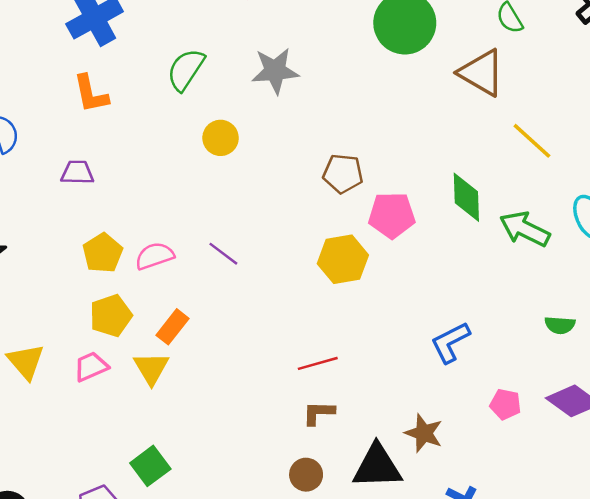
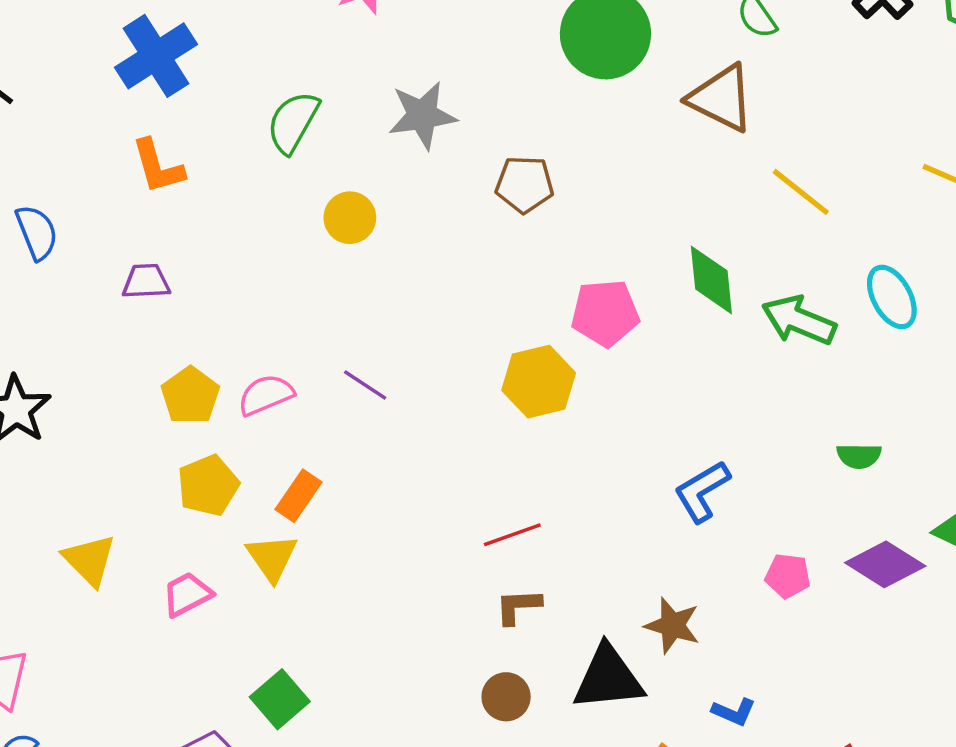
brown pentagon: (343, 174) -> (525, 184), moved
pink trapezoid: (91, 367) -> (187, 594), moved

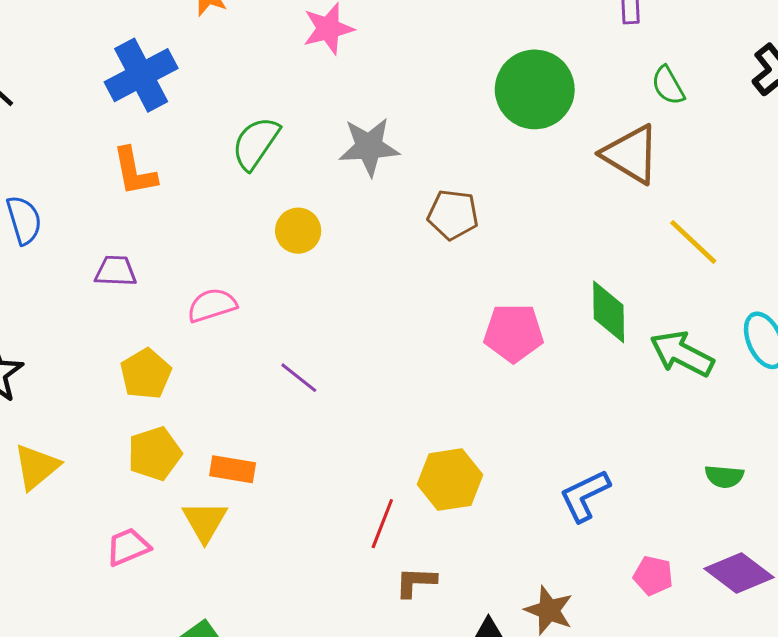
yellow hexagon: (539, 382) -> (450, 480), moved
pink semicircle: (266, 395) -> (212, 305), moved
orange rectangle: (298, 496) -> (233, 469), turned 60
red line: (512, 535) -> (382, 524), moved, turned -54
yellow triangle: (89, 560) -> (36, 467), moved, turned 30

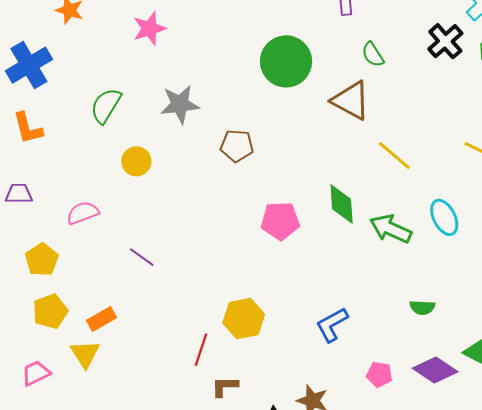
orange rectangle: (233, 469) -> (102, 319), turned -36

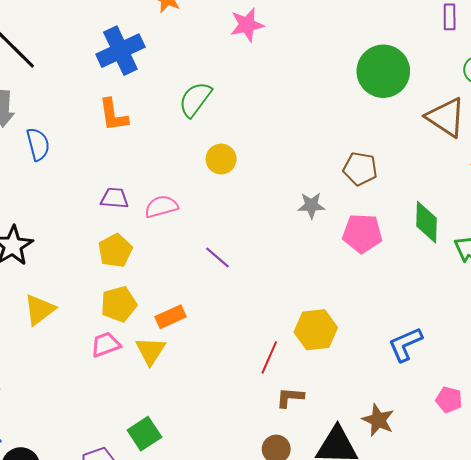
gray star: (180, 104) -> (311, 205), moved, size x0.7
brown pentagon: (237, 146) -> (360, 169), moved
purple trapezoid: (19, 194) -> (115, 198), moved
pink trapezoid: (36, 373) -> (106, 345), moved

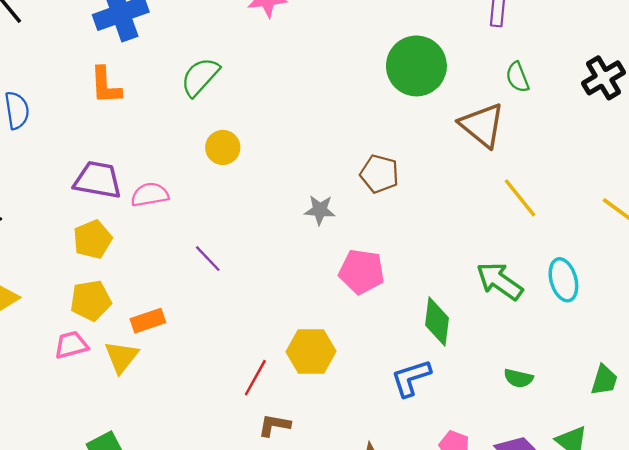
purple trapezoid: (115, 198) -> (98, 180), size x1.5
green diamond: (427, 222) -> (437, 322), moved
pink pentagon: (362, 233) -> (362, 272), moved

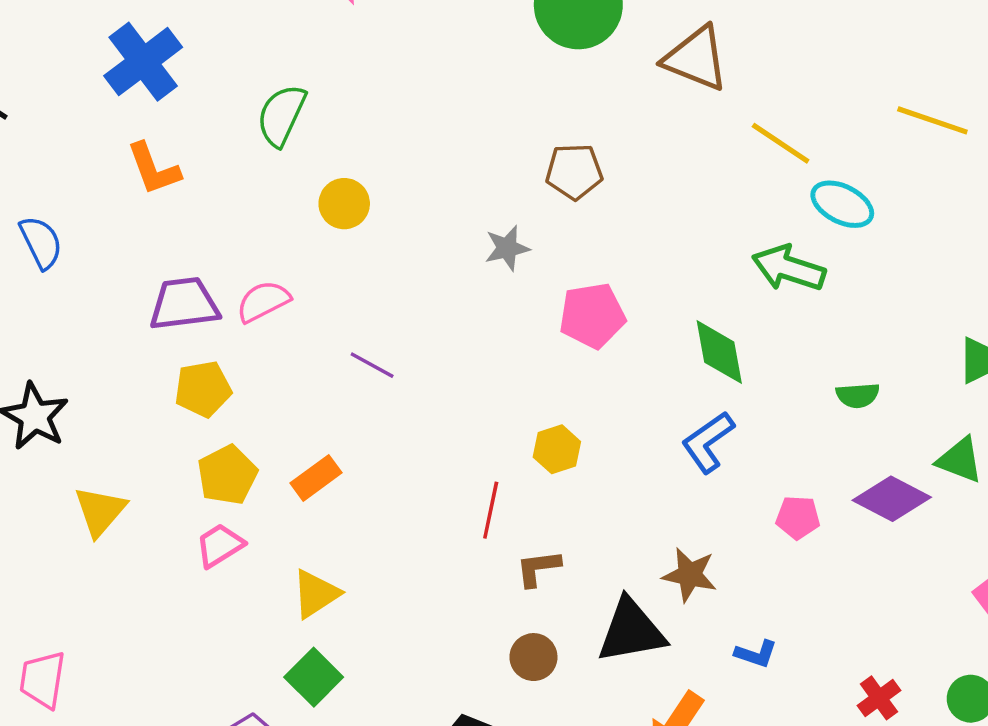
yellow pentagon: (92, 239) -> (203, 389), turned 30
cyan ellipse: (563, 280) -> (842, 204), moved, turned -30
yellow hexagon: (311, 352) -> (557, 449), size x0.7
yellow triangle: (121, 357) -> (316, 594), moved, turned 36

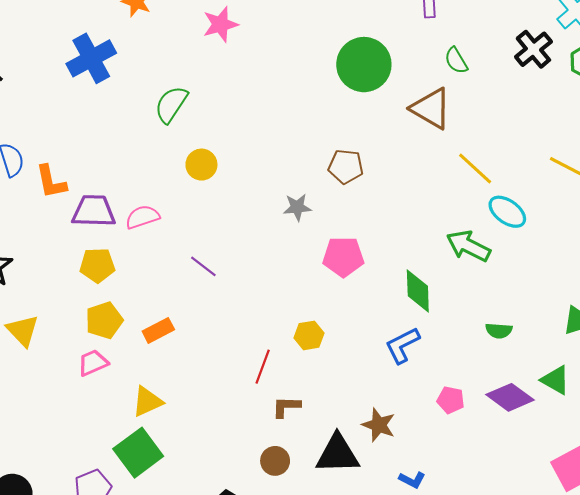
orange L-shape: (154, 169) -> (51, 182), moved
yellow triangle: (100, 511) -> (23, 331), turned -33
green square: (314, 677) -> (138, 453), size x1.4

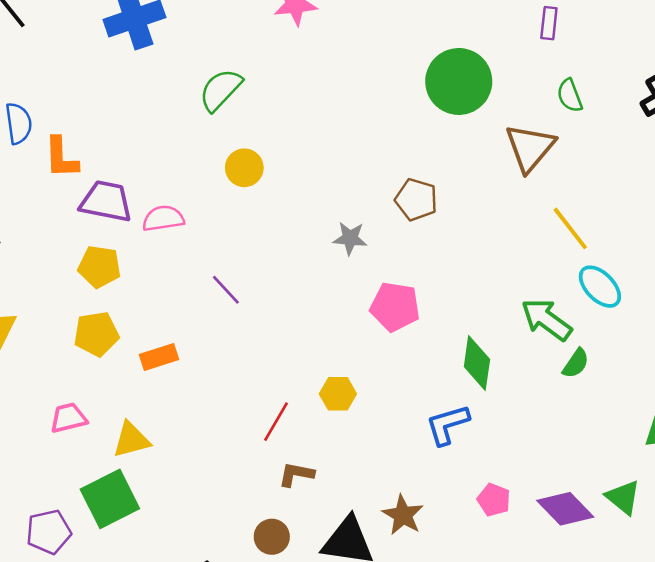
brown triangle: (431, 108) -> (530, 148), turned 30
green semicircle: (499, 331) -> (576, 363), moved, turned -70
pink trapezoid: (93, 363) -> (68, 418), moved

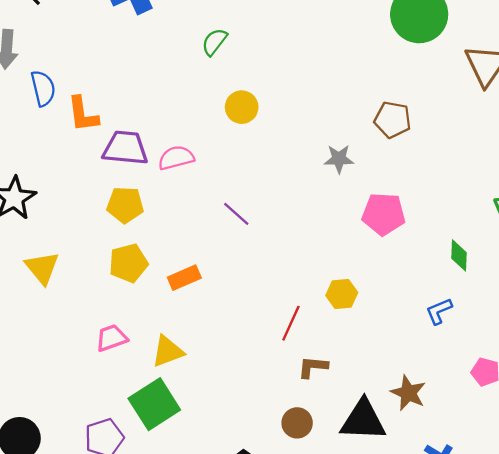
green semicircle: (220, 90) -> (214, 42), size x0.7
green diamond: (477, 363) -> (459, 255), size x0.7
blue L-shape: (447, 425) -> (439, 311), size x0.7

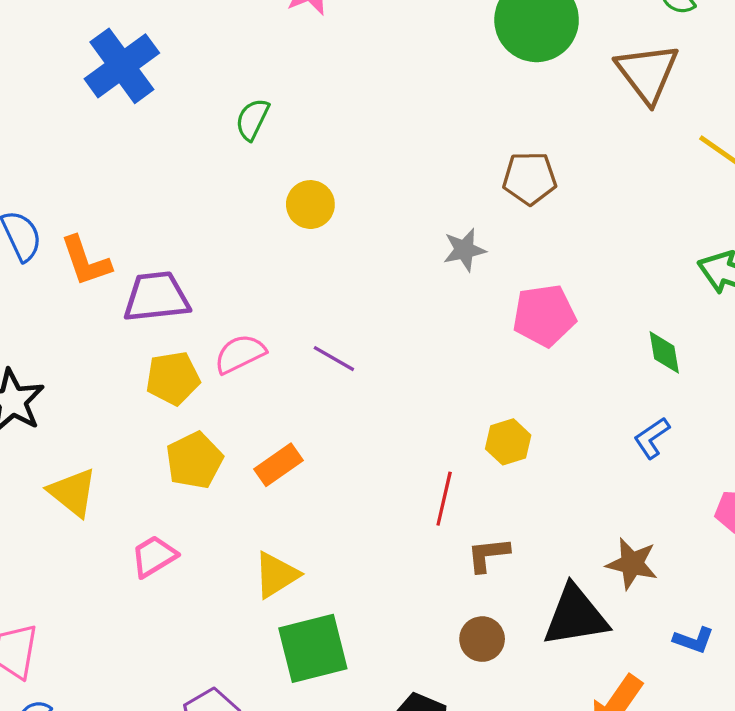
pink semicircle: (176, 158) -> (240, 354), moved
pink trapezoid: (112, 338) -> (154, 556), moved
green square: (154, 404) -> (313, 648), moved, turned 30

